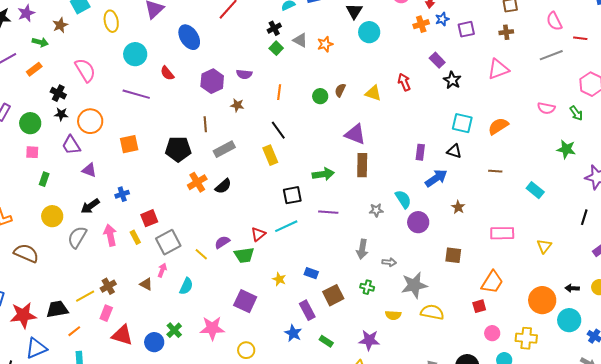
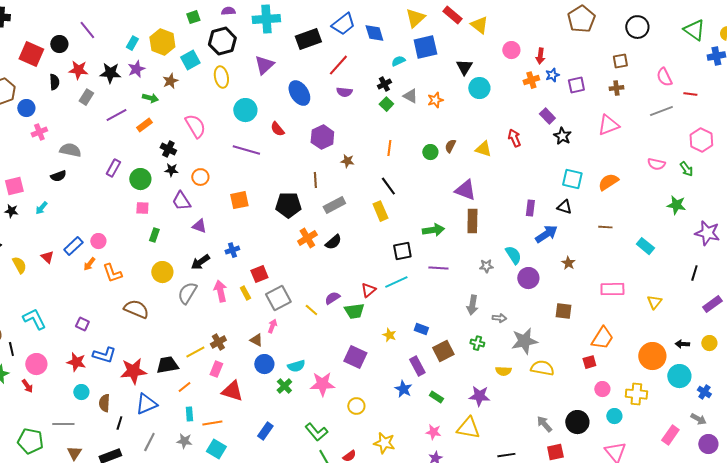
purple semicircle: (244, 74) -> (344, 92), moved
orange circle: (90, 121) -> (200, 177), size x0.7
cyan semicircle: (186, 286) -> (296, 366), moved, turned 48
blue circle: (154, 342) -> (264, 364), moved

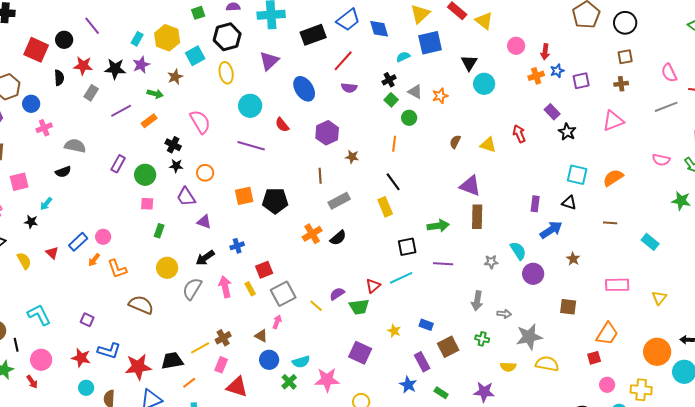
black circle: (637, 27) -> (625, 23), moved
green circle: (430, 152) -> (409, 118), moved
black pentagon: (288, 205) -> (275, 201), moved
black star: (11, 211) -> (31, 222), moved

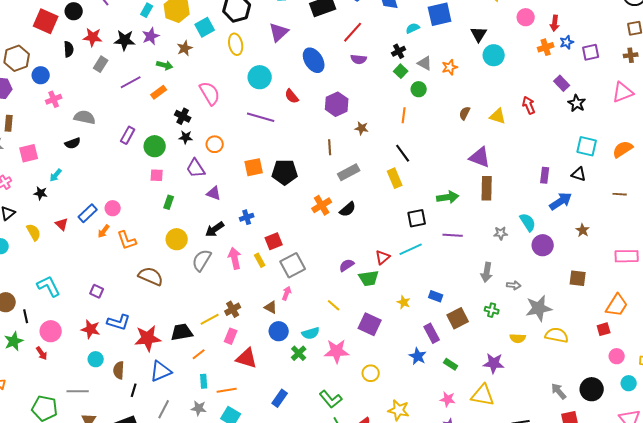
yellow line: (316, 306) -> (334, 305), moved

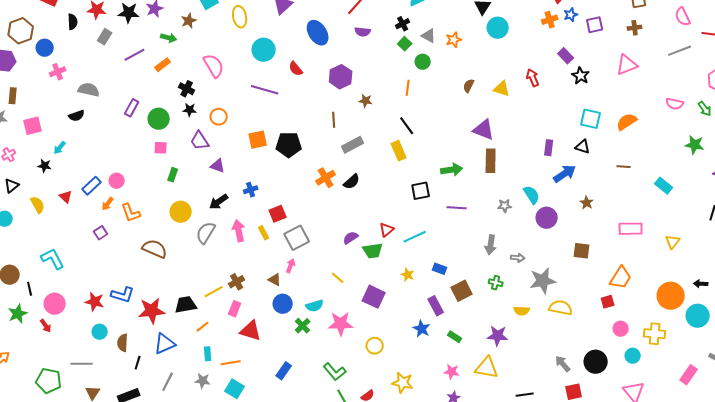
cyan line: (411, 249) -> (415, 237), moved
purple square: (97, 291) -> (101, 233), moved, turned 32

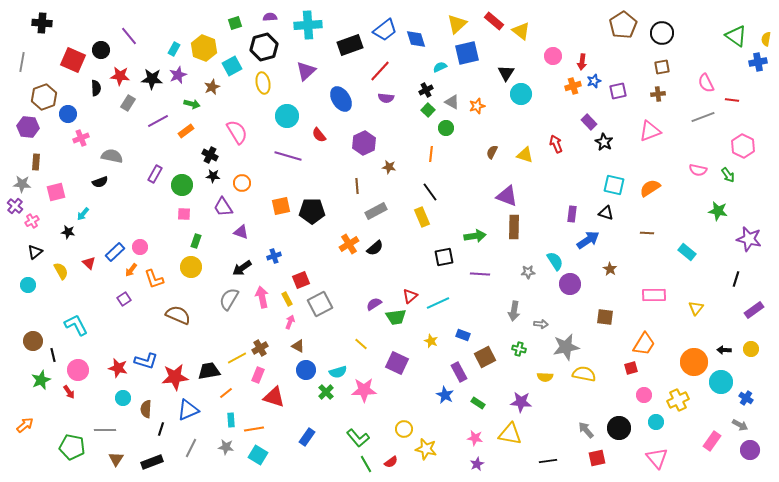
yellow circle: (181, 212) -> (191, 267), moved
pink arrow: (291, 266) -> (290, 322), moved
yellow cross: (655, 334) -> (678, 400), turned -30
yellow circle: (375, 346) -> (404, 429), moved

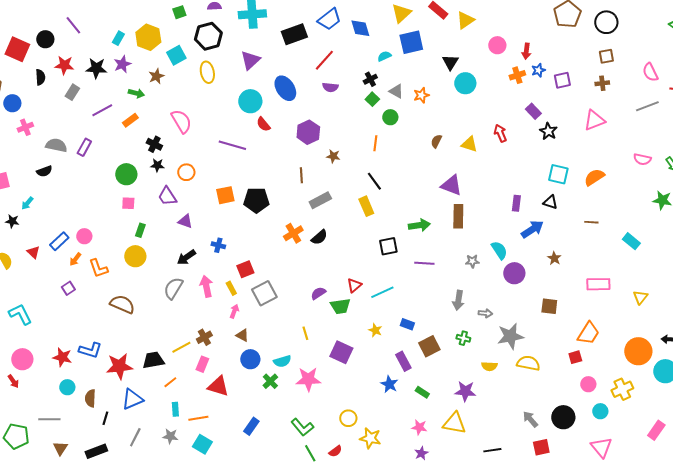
yellow triangle: (521, 31) -> (465, 20), turned 48
cyan circle: (287, 116) -> (250, 101), moved
purple rectangle: (155, 174) -> (84, 147), moved
blue cross: (274, 256) -> (218, 245), turned 32
yellow line: (361, 344) -> (305, 333), turned 32

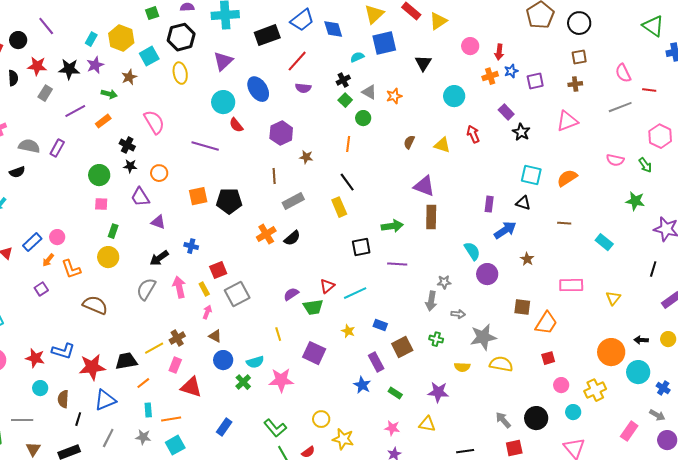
cyan circle: (465, 83) -> (454, 96), moved
gray star: (472, 261) -> (444, 282), moved
orange trapezoid: (588, 333) -> (546, 323), moved
yellow triangle: (454, 423) -> (427, 424), size x0.7
cyan square: (202, 444) -> (175, 445), turned 30

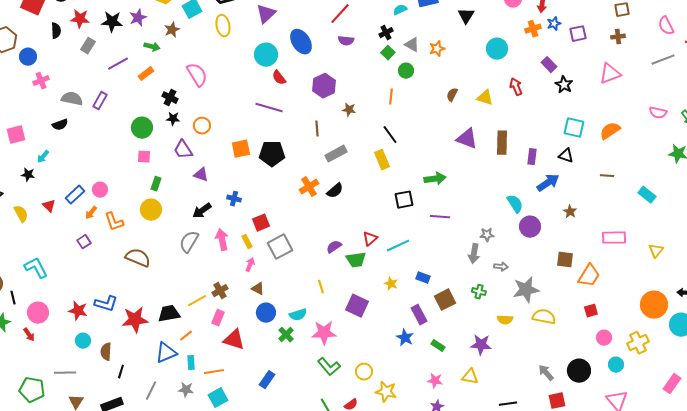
purple line: (205, 146) -> (269, 108), moved
brown rectangle: (431, 217) -> (502, 143), moved
blue triangle: (105, 400) -> (166, 353), moved
green L-shape: (275, 428) -> (329, 367), moved

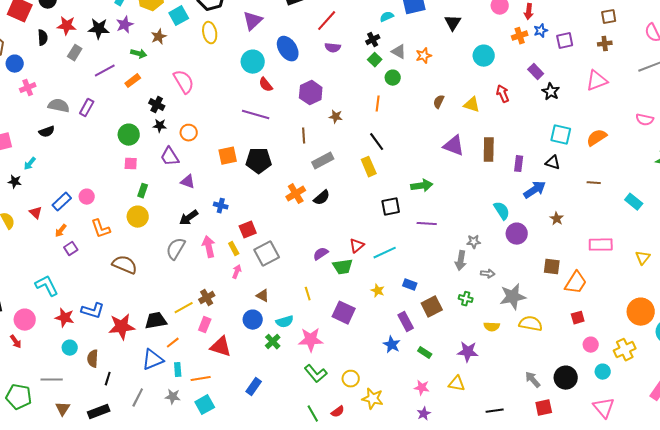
orange arrow: (91, 213) -> (61, 231), moved
cyan L-shape: (36, 268) -> (47, 286), moved
brown triangle: (258, 289) -> (263, 296), moved

